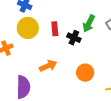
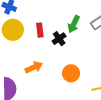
black cross: (74, 38) -> (59, 39), turned 32

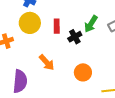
orange arrow: (34, 67) -> (47, 62), turned 66

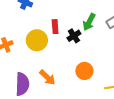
yellow circle: (30, 23) -> (37, 40), moved
orange arrow: (47, 62) -> (47, 77), moved

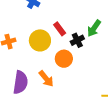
red rectangle: (55, 27) -> (60, 29), turned -40
orange circle: (84, 71) -> (64, 59), moved

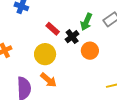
yellow circle: (40, 40) -> (45, 54), moved
orange circle: (64, 59) -> (90, 51), moved

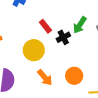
orange circle: (90, 51) -> (74, 76), moved
orange arrow: (48, 80) -> (45, 78), moved

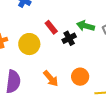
green arrow: (80, 25) -> (86, 26), turned 72
yellow circle: (34, 50) -> (29, 44), moved

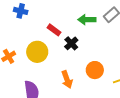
black cross: (69, 38) -> (71, 43), moved
orange arrow: (51, 78) -> (67, 80), turned 36

